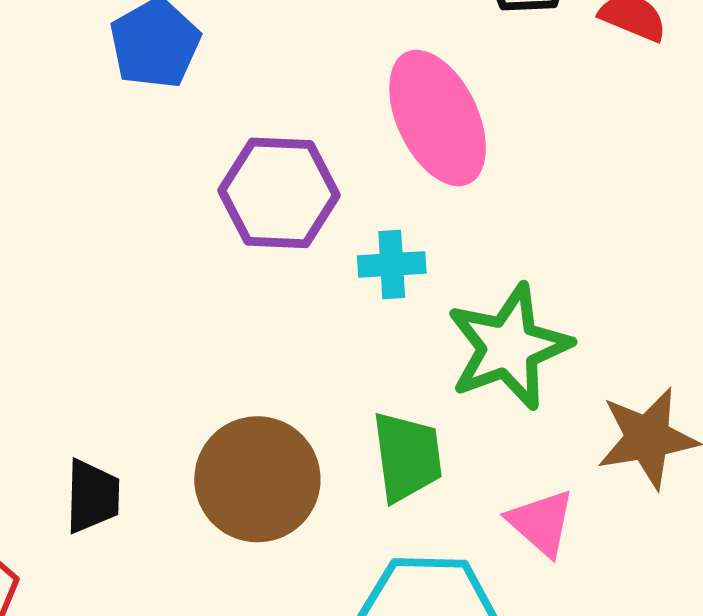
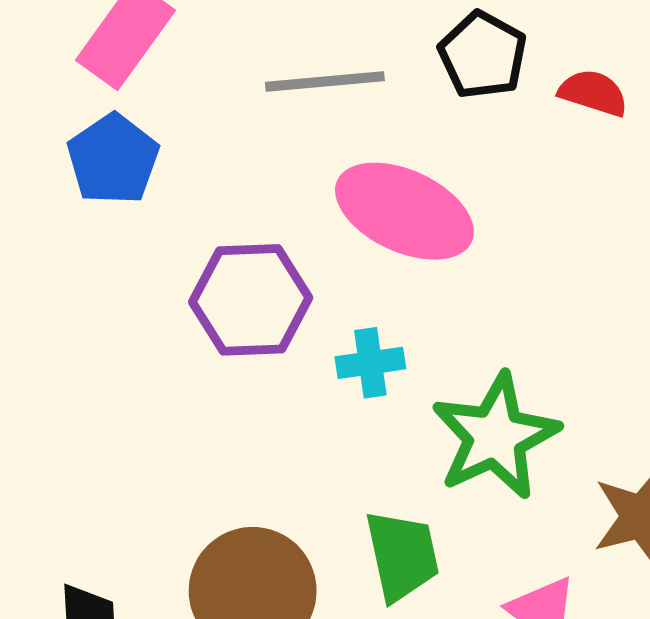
pink ellipse: (438, 118) -> (404, 211), turned -35

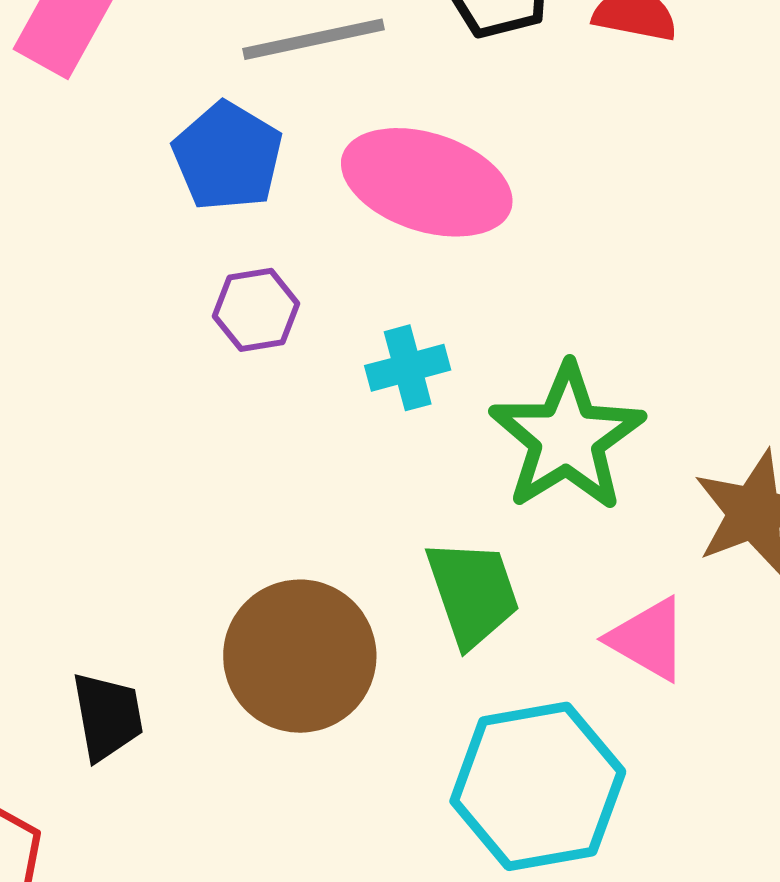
blue pentagon: (113, 159) -> (228, 156), moved
purple hexagon: (251, 300) -> (256, 310), size x0.6

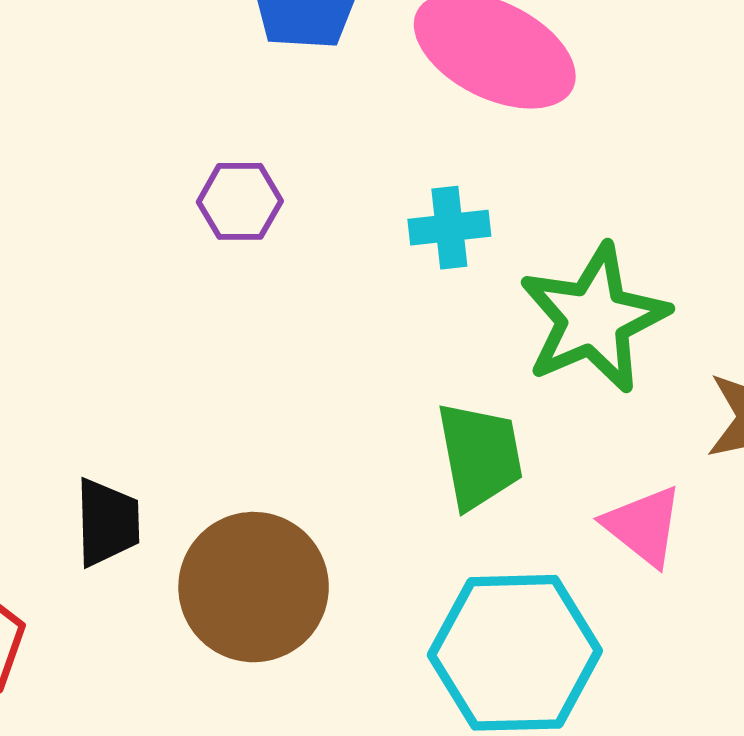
purple hexagon: (256, 310) -> (240, 201), moved
brown circle: (300, 656) -> (254, 587), moved

